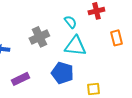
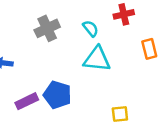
gray cross: (39, 37) -> (47, 28), moved
blue pentagon: (62, 73) -> (57, 95), moved

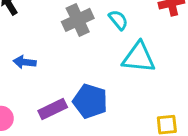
cyan semicircle: (91, 28) -> (118, 20), moved

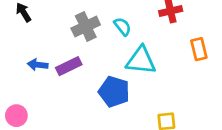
blue pentagon: (90, 101) -> (114, 92), moved
purple rectangle: (53, 109) -> (69, 66), moved

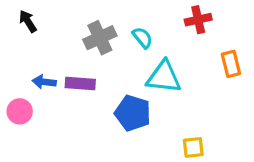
purple rectangle: (69, 66) -> (80, 84), turned 30
pink circle: (16, 116) -> (20, 111), moved

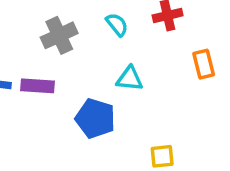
cyan semicircle: (142, 38) -> (117, 25), moved
cyan triangle: (164, 77) -> (130, 79), size x0.7

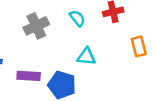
purple rectangle: (38, 86) -> (29, 76), moved

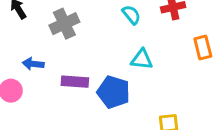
gray cross: (36, 26) -> (64, 24), moved

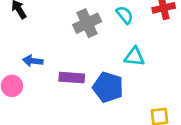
gray cross: (64, 24) -> (87, 23), moved

